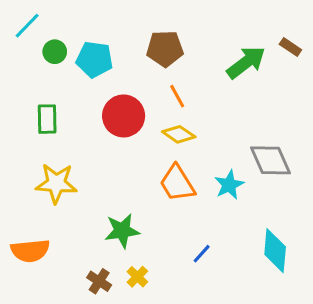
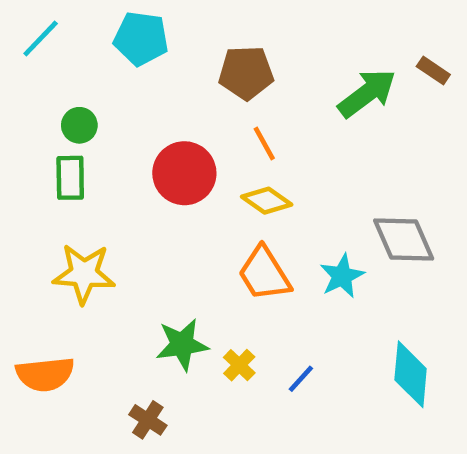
green circle: (55, 52) -> (79, 125), moved
cyan pentagon: (95, 59) -> (141, 38), moved
yellow cross: (137, 277) -> (239, 365), moved

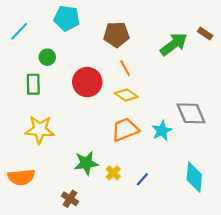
cyan line: (41, 38) -> (19, 31), moved
green circle: (79, 125) -> (47, 57), moved
orange trapezoid: (264, 274) -> (125, 130), turned 100

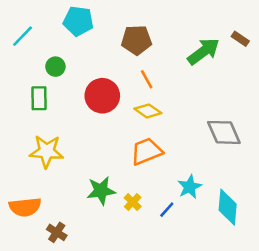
cyan star: (162, 131) -> (190, 187), moved
brown cross: (70, 199) -> (57, 232), moved

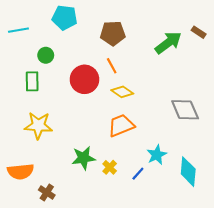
cyan line: (23, 36) -> (18, 30), turned 36
orange line: (147, 79) -> (112, 66), moved

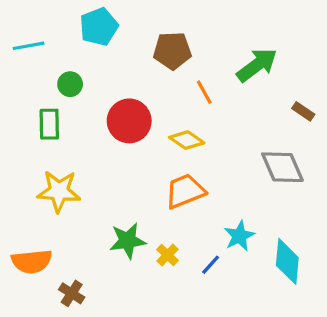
cyan pentagon: (65, 18) -> (99, 27), turned -30
brown rectangle: (199, 32) -> (303, 111), moved
orange line: (112, 66) -> (204, 92), moved

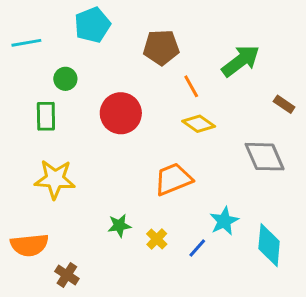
yellow diamond: (187, 140) -> (199, 124), moved
green star: (128, 241) -> (119, 226), size x0.7

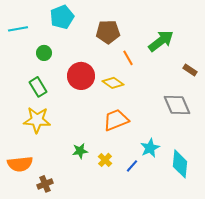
green rectangle: (46, 116) -> (38, 87), moved, turned -30
yellow diamond: (199, 124) -> (113, 83), moved
brown cross: (67, 275) -> (45, 184), turned 35

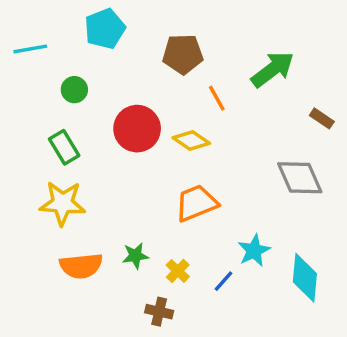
orange semicircle: (20, 164) -> (81, 266), moved
brown cross: (45, 184) -> (159, 312), moved, turned 35

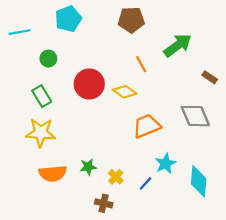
brown pentagon: (183, 54) -> (131, 20), moved
orange trapezoid: (196, 203) -> (147, 126), moved

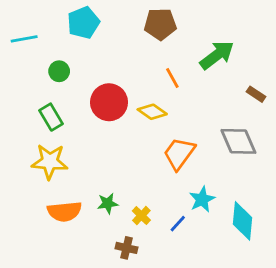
orange trapezoid: (147, 126) -> (179, 153), turned -32

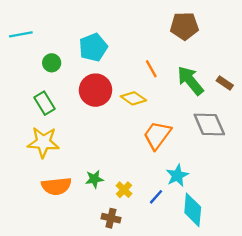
cyan pentagon: (83, 23) -> (93, 47), moved
brown pentagon: (160, 24) -> (184, 26), moved
green arrow: (217, 55) -> (190, 81), moved, turned -92
cyan diamond: (243, 221) -> (193, 210), moved

